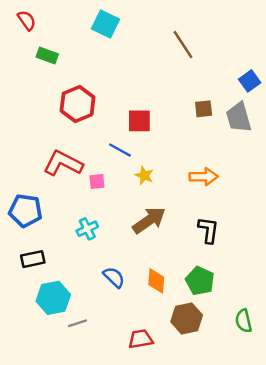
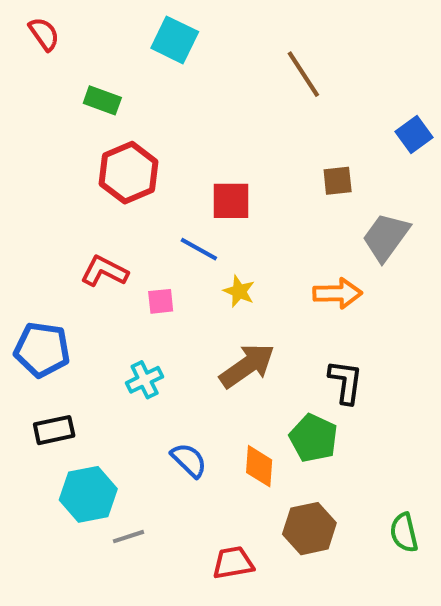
green rectangle: (47, 55) -> (102, 100), moved
gray trapezoid: (239, 117) -> (386, 237), moved, turned 52
red L-shape: (63, 163) -> (104, 271), size x0.7
green pentagon: (200, 281) -> (313, 438), moved

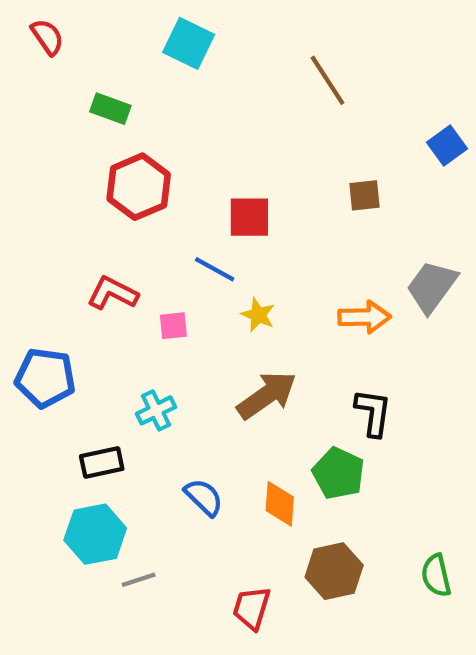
gray trapezoid: (386, 237) -> (432, 287), moved
black rectangle: (54, 430) -> (102, 463), moved
red trapezoid: (233, 563) -> (252, 608), turned -63

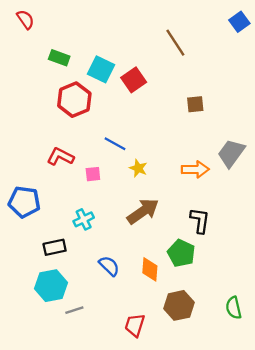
cyan square: (189, 43) -> (101, 69), moved
blue square: (447, 145) -> (239, 22), moved
red square: (249, 217) -> (134, 80), moved, turned -35

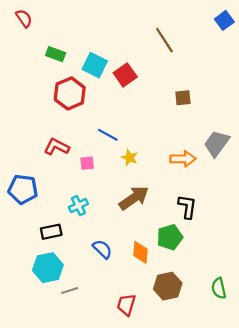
green pentagon: (181, 253) -> (170, 237), turned 30

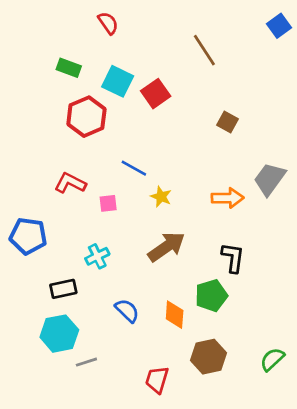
red semicircle: (24, 18) -> (108, 23), moved
brown square: (183, 98) -> (227, 122), turned 35
green semicircle: (219, 288) -> (272, 359), turned 60

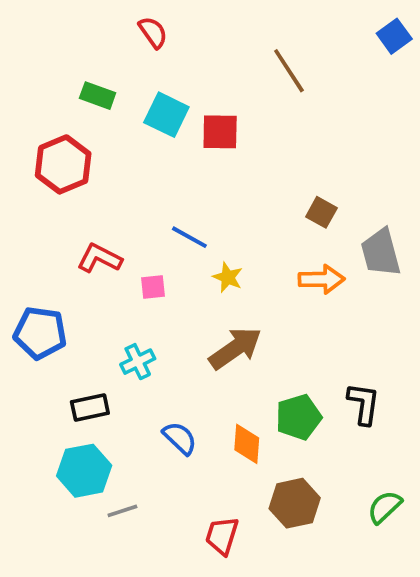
red square: (156, 94) -> (220, 132), turned 36
red hexagon: (86, 117) -> (63, 164), moved
brown square: (227, 122) -> (321, 212), moved
gray trapezoid: (270, 179) -> (381, 252), turned -51
black L-shape: (233, 258) -> (364, 404), moved

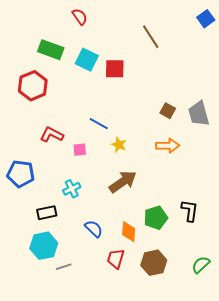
green rectangle: (98, 96) -> (51, 50), size x1.4
gray trapezoid: (381, 252) -> (199, 114), moved
red trapezoid: (222, 536) -> (116, 259), moved

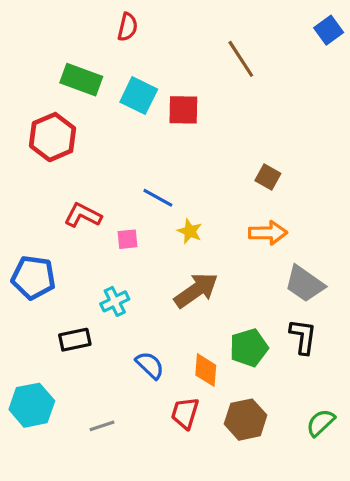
red semicircle: (80, 17) -> (128, 27), turned 48
gray trapezoid: (199, 114) -> (305, 284), moved, turned -40
cyan hexagon: (44, 246) -> (32, 405), moved

